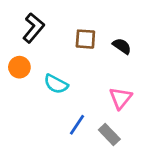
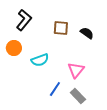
cyan semicircle: (56, 84) -> (40, 60), turned -48
pink triangle: (121, 98) -> (76, 70), moved

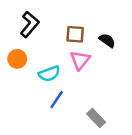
pink triangle: (76, 70) -> (80, 60), moved
blue line: (55, 89) -> (57, 100), moved

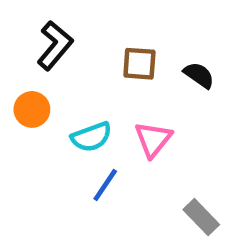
pink triangle: (80, 60) -> (153, 139), moved
gray rectangle: (96, 118) -> (201, 217), moved

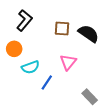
black semicircle: (199, 75) -> (89, 34), size x1.5
cyan semicircle: (91, 137) -> (30, 67), moved

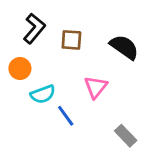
brown square: (62, 28) -> (71, 40), moved
blue line: (47, 83) -> (66, 116), turned -70

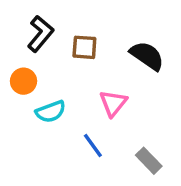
blue line: (66, 116) -> (93, 145), moved

